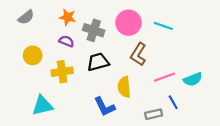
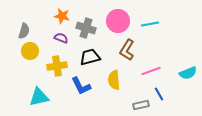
gray semicircle: (26, 17) -> (24, 31), moved, turned -35
cyan line: (163, 26) -> (150, 24), turned -30
cyan semicircle: (193, 79) -> (188, 73), moved
blue L-shape: (105, 107) -> (81, 86), moved

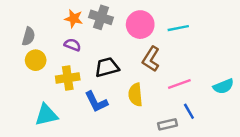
gray cross: (86, 28) -> (101, 17), moved

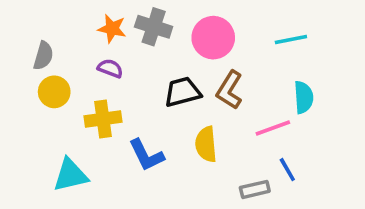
cyan line: (178, 28) -> (291, 39), moved
black trapezoid: (107, 67) -> (182, 92), moved
cyan semicircle: (223, 86) -> (304, 97), moved, turned -72

